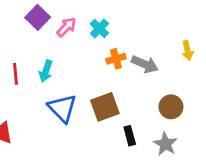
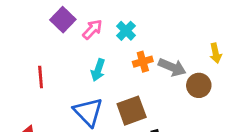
cyan arrow: (46, 71) -> (98, 70), moved
brown circle: (171, 107) -> (199, 85), moved

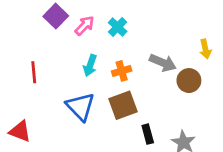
orange cross: (143, 62) -> (122, 71), moved

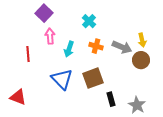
pink arrow: (85, 26) -> (50, 36), moved, turned -49
yellow arrow: (205, 49) -> (142, 40), moved
orange cross: (122, 71) -> (96, 46), moved, turned 32

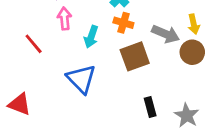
orange cross: (96, 46) -> (123, 23), moved
red line: (28, 54) -> (34, 44), turned -35
brown square: (93, 78) -> (135, 56), moved

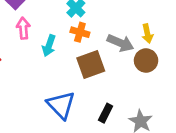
blue triangle: (81, 79) -> (61, 105), moved
black rectangle: (150, 107) -> (106, 113), turned 42

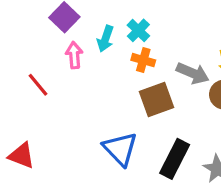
cyan arrow: (49, 46) -> (105, 39), moved
black rectangle: (106, 113) -> (175, 159), size x1.6

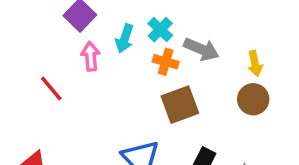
gray arrow: (193, 73) -> (201, 49), moved

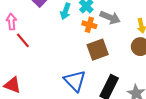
pink arrow: (91, 56) -> (11, 22), moved

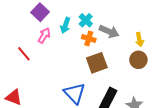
pink arrow: (11, 22) -> (44, 35), moved, turned 35

